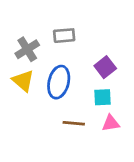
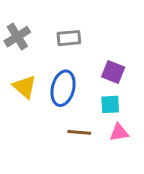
gray cross: (27, 49) -> (17, 37), moved
purple square: (105, 67) -> (113, 72), turned -30

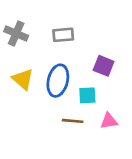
gray cross: (17, 37) -> (16, 34), turned -35
cyan square: (110, 104) -> (87, 95), moved

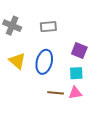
cyan square: (87, 95) -> (76, 73), moved
pink triangle: (109, 121) -> (75, 93), moved

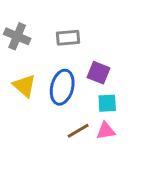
purple square: (79, 50) -> (98, 73), moved
brown line: (56, 93) -> (78, 131), turned -35

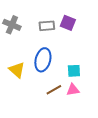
purple square: (98, 73) -> (68, 23), moved
yellow triangle: (24, 86) -> (17, 70), moved

